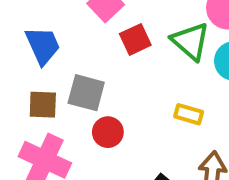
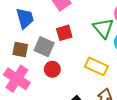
red square: (135, 39) -> (64, 33), moved
yellow rectangle: (189, 114) -> (96, 66), size x1.5

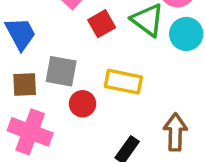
red square: (64, 33) -> (102, 24), moved
yellow rectangle: (96, 66) -> (123, 82), moved

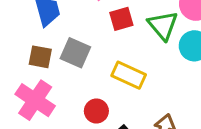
red circle: (83, 104) -> (96, 111), moved

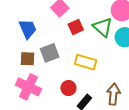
gray square: (75, 53) -> (50, 53), turned -36

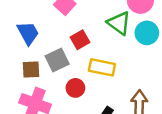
red square: (76, 27) -> (80, 40), moved
red circle: (68, 88) -> (75, 88), moved

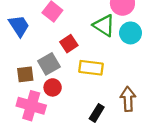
blue trapezoid: (28, 33) -> (19, 26), moved
red circle: (75, 88) -> (53, 87), moved

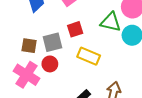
green triangle: (104, 25) -> (111, 22), turned -35

